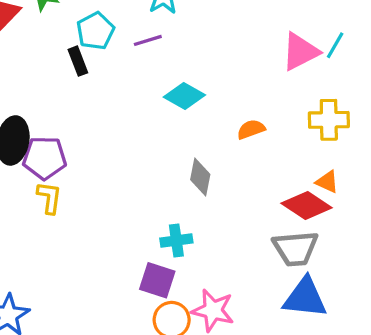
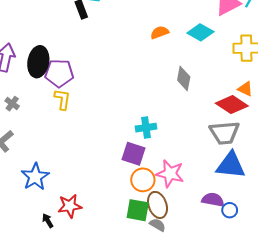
cyan diamond: (184, 96) -> (200, 32), moved
orange semicircle: (251, 129) -> (160, 32), moved
gray diamond: (200, 177) -> (184, 78), moved

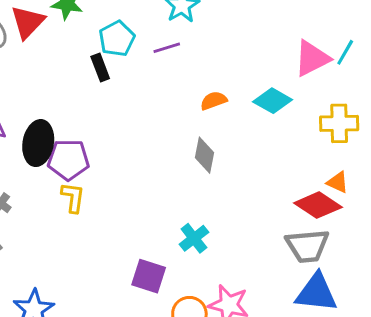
gray diamond: (184, 78) -> (205, 155), moved
cyan cross: (146, 128) -> (194, 238), turned -30
purple square: (133, 154) -> (149, 276), moved

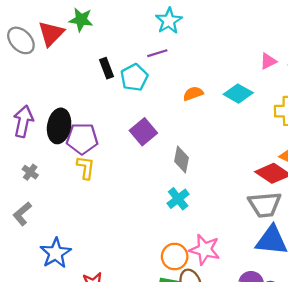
cyan pentagon: (117, 39) -> (134, 77), moved
pink triangle: (312, 58) -> (268, 61), size x0.6
gray diamond: (205, 155) -> (182, 159), moved
purple square: (149, 276) -> (143, 132), moved, turned 32

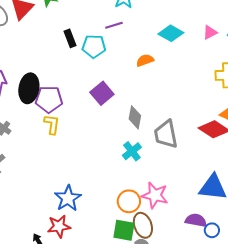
cyan pentagon: (134, 77) -> (94, 46), turned 30
cyan diamond: (238, 94) -> (171, 33), moved
gray trapezoid: (265, 205) -> (166, 134), moved, turned 84
blue star: (56, 253) -> (68, 198), moved

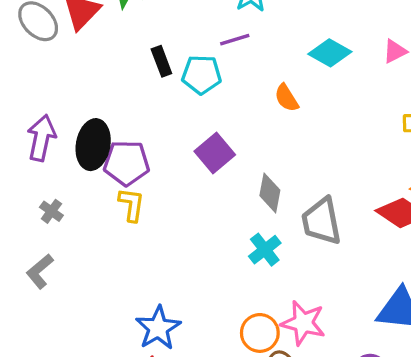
orange semicircle: (145, 60) -> (286, 98), turned -102

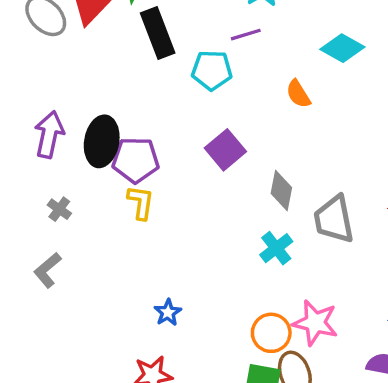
black rectangle: (161, 61) -> (158, 33), moved, size x1.6
blue star: (158, 328) -> (168, 313), moved, size x0.6

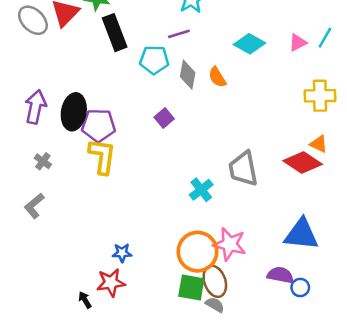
purple square: (225, 150) -> (164, 118), size x0.7
gray diamond: (281, 191) -> (188, 75), moved
yellow L-shape: (141, 202) -> (102, 156), size x1.4
blue star: (168, 313) -> (122, 253), moved, turned 30
orange circle: (271, 333) -> (198, 252), size x1.4

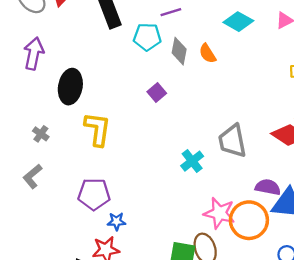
purple arrow: (35, 107) -> (34, 53), moved
purple pentagon: (99, 125) -> (94, 194), moved
orange circle: (198, 252) -> (249, 220), moved
purple semicircle: (280, 275) -> (268, 187), moved

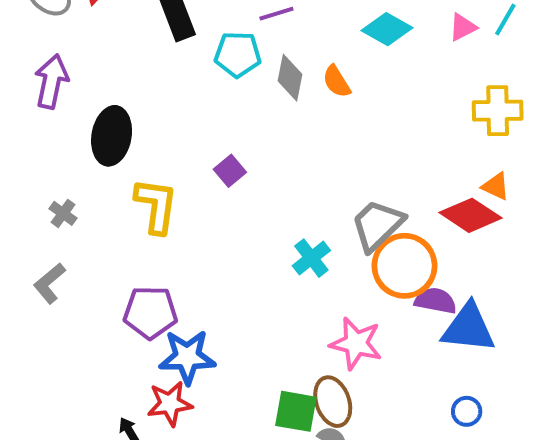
purple square: (157, 92) -> (230, 171), moved
gray trapezoid: (232, 141) -> (377, 225), turned 57
orange circle: (249, 220) -> (405, 266), moved
blue star: (116, 221) -> (187, 357), size x1.8

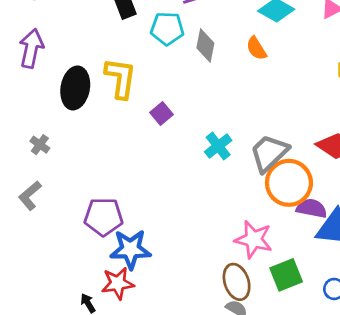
orange semicircle: (337, 81) -> (256, 48), moved
yellow L-shape: (156, 206) -> (121, 78), moved
cyan cross: (311, 258) -> (218, 146), moved
green square: (296, 411) -> (286, 275), moved, turned -32

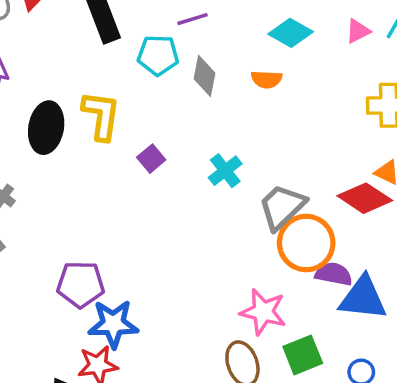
orange semicircle: (256, 48) -> (267, 79), turned -55
cyan cross: (218, 146) -> (225, 171), moved

